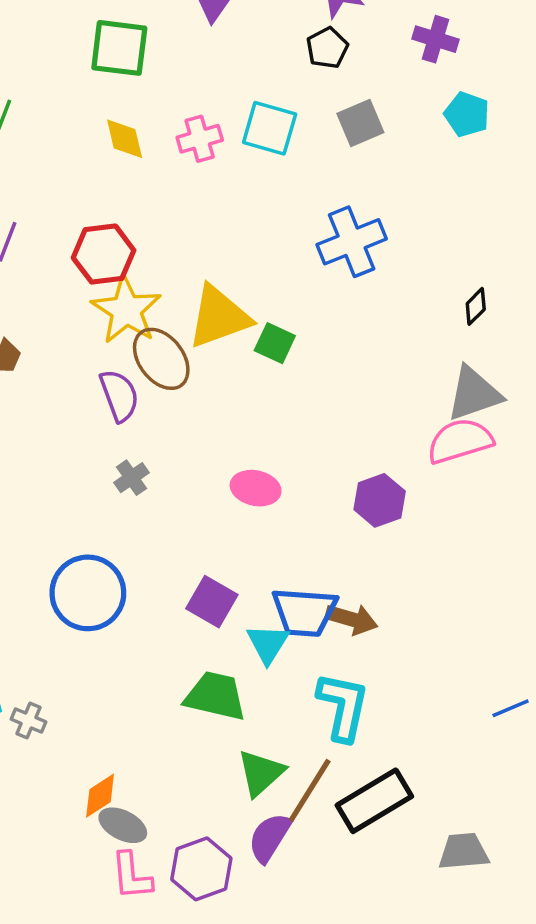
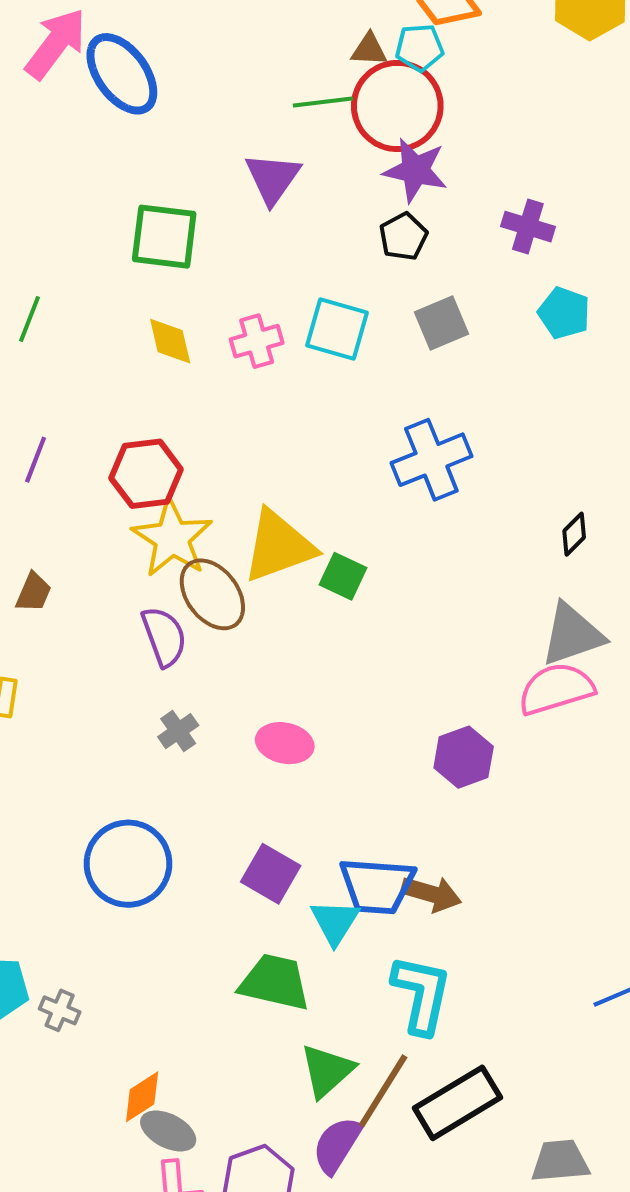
pink ellipse: (256, 488) -> (285, 743), moved

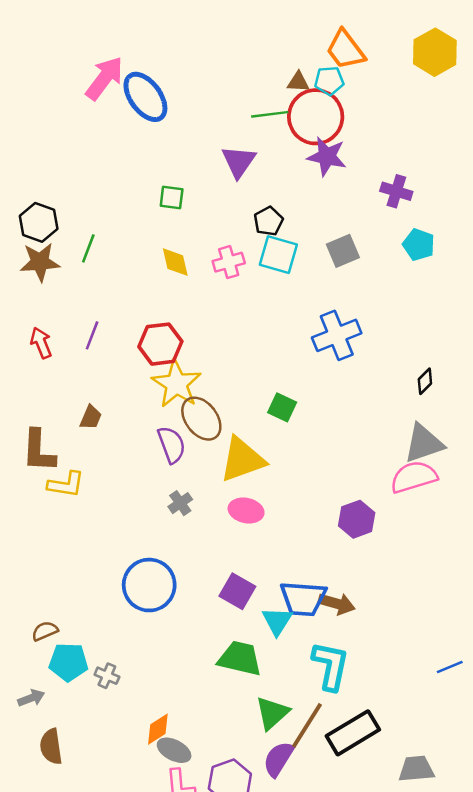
green square: (164, 237) -> (172, 197), size x0.6
black pentagon: (403, 237) -> (268, 221), moved
yellow triangle: (279, 546) -> (242, 460), moved

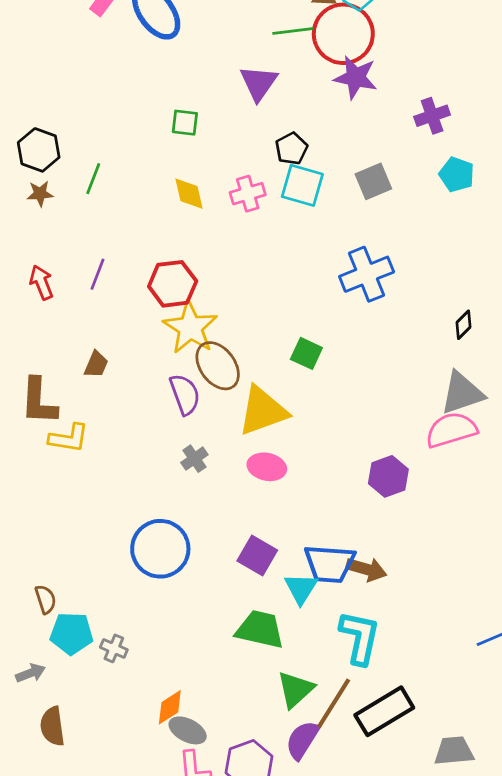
purple cross: (396, 191) -> (432, 116), turned -36
brown star: (40, 262) -> (40, 194), size x0.6
brown semicircle: (45, 631) -> (46, 599), turned 95

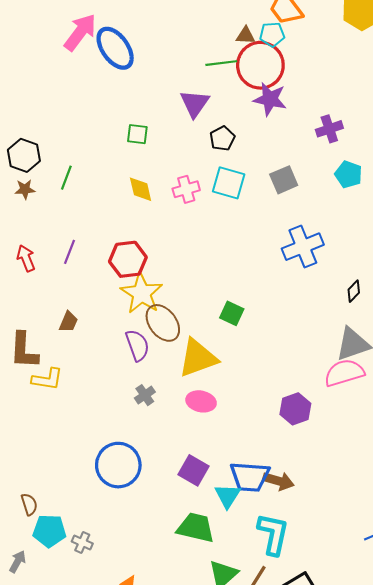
black pentagon: (291, 149) -> (222, 138), moved
blue cross: (367, 274) -> (303, 247), moved
gray arrow: (31, 673) -> (18, 562), turned -40

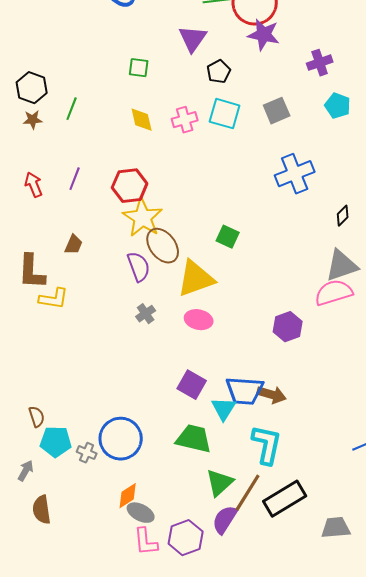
blue circle: (118, 465) -> (121, 439), moved

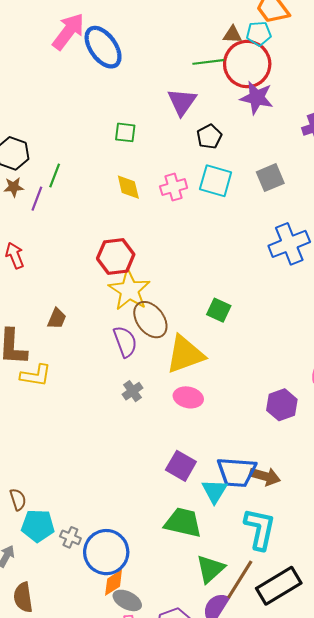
purple line: (75, 179) -> (37, 199), moved
blue circle: (121, 439) -> (106, 552), moved

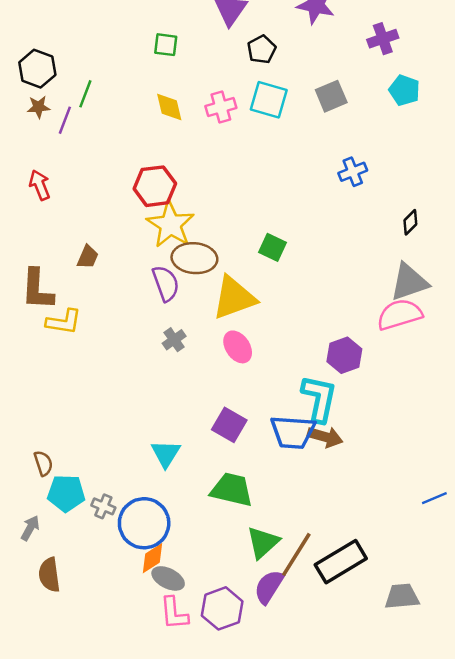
blue cross: (289, 244) -> (353, 172), size x0.6
brown ellipse: (150, 320) -> (194, 258), turned -48
pink ellipse: (188, 397) -> (238, 347), turned 44
cyan triangle: (215, 491) -> (166, 454), moved
cyan L-shape: (260, 529) -> (319, 398), moved

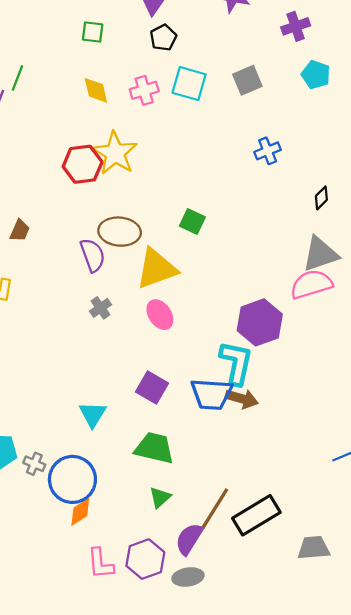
black pentagon: (262, 49) -> (163, 38), moved
yellow star: (170, 225) -> (115, 153), moved
purple hexagon: (344, 355) -> (260, 322), size x1.4
green triangle: (263, 542) -> (160, 497), moved, size x0.7
gray ellipse: (168, 578) -> (188, 577), moved, turned -36

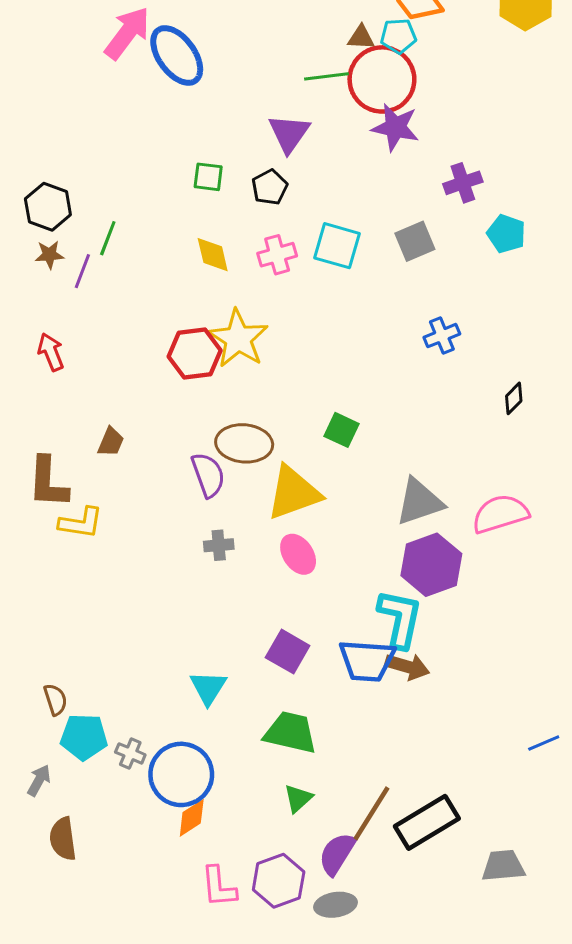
purple cross: (296, 26) -> (463, 183), moved
black pentagon: (163, 38) -> (270, 187), moved
gray triangle: (320, 254) -> (419, 502), moved
gray cross: (100, 308) -> (219, 545), turned 30

